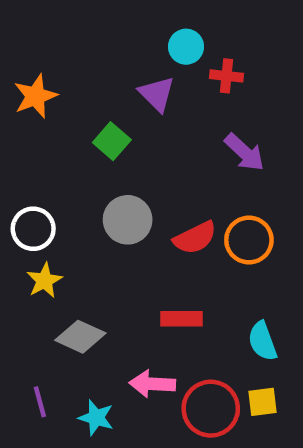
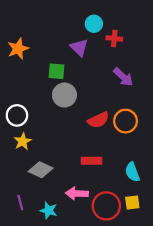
green square: (112, 141) -> (57, 71), turned -36
gray circle: (128, 220) -> (64, 95), moved

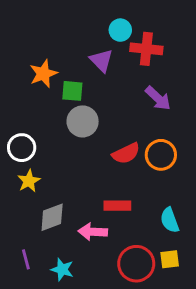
red cross: (114, 38) -> (146, 49), size x1.5
orange star: (18, 49) -> (43, 74), moved
gray diamond: (41, 170) -> (52, 217), turned -45
pink arrow: (77, 193) -> (93, 232), moved

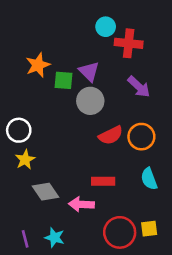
purple triangle: (101, 61) -> (89, 71), moved
gray circle: (83, 121) -> (90, 101), moved
gray diamond: (52, 217) -> (46, 192), turned 76
cyan semicircle: (170, 220) -> (149, 179), moved
purple line: (26, 259) -> (25, 239), moved

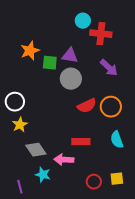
purple triangle: (89, 71) -> (70, 56), turned -36
red circle: (120, 232) -> (94, 182), size x0.6
cyan star: (55, 238) -> (43, 175), moved

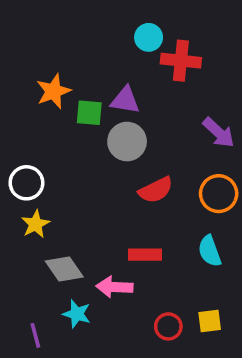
purple arrow: (109, 68) -> (219, 133), moved
orange circle: (111, 107) -> (219, 194), moved

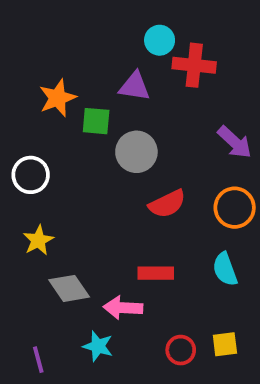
purple triangle: (125, 100) -> (135, 86), moved
white circle: (26, 183) -> (31, 175), moved
cyan star: (77, 314) -> (98, 346), moved

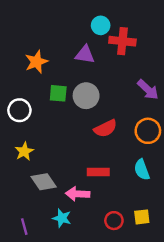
green square: (96, 121) -> (58, 93), moved

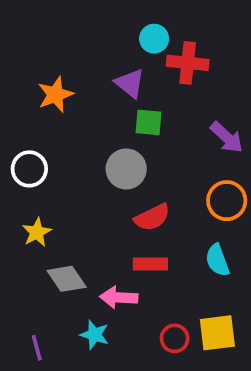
purple triangle: (85, 54) -> (130, 83), turned 30
green square: (58, 93) -> (148, 122), moved
gray circle: (86, 96) -> (126, 169), moved
red semicircle: (105, 128) -> (152, 217), moved
yellow square: (142, 217) -> (217, 333), size x1.5

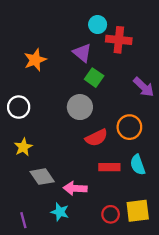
green square: (148, 122) -> (94, 78), turned 30
orange circle: (227, 201) -> (129, 127), moved
red rectangle: (150, 264) -> (109, 167), moved

